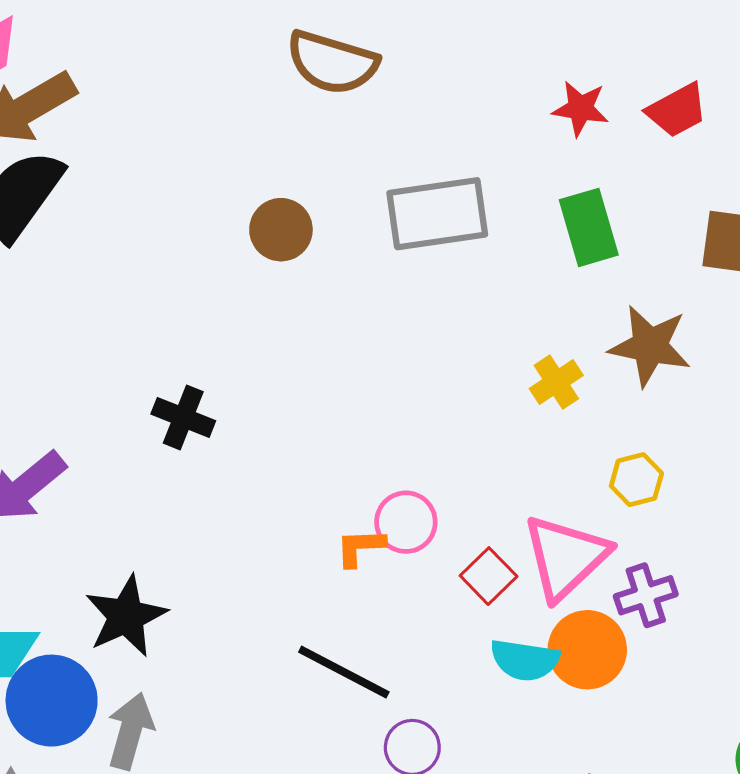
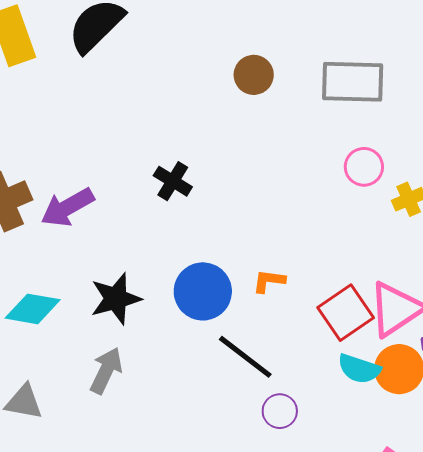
pink circle: (406, 522) -> (364, 167), moved
red square: (489, 576) -> (346, 313), size x1.6
blue circle: (52, 701) -> (203, 291), moved

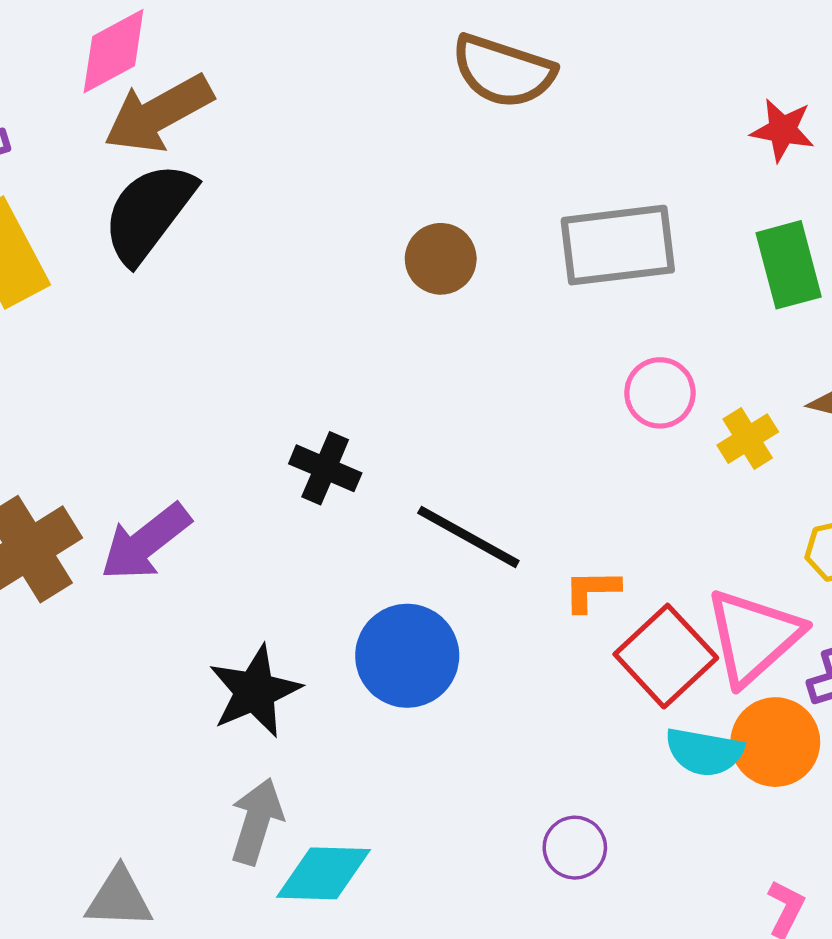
orange L-shape: (269, 281) -> (592, 590), moved
cyan diamond: (33, 309) -> (324, 873), moved
black line: (245, 357) -> (468, 537), moved

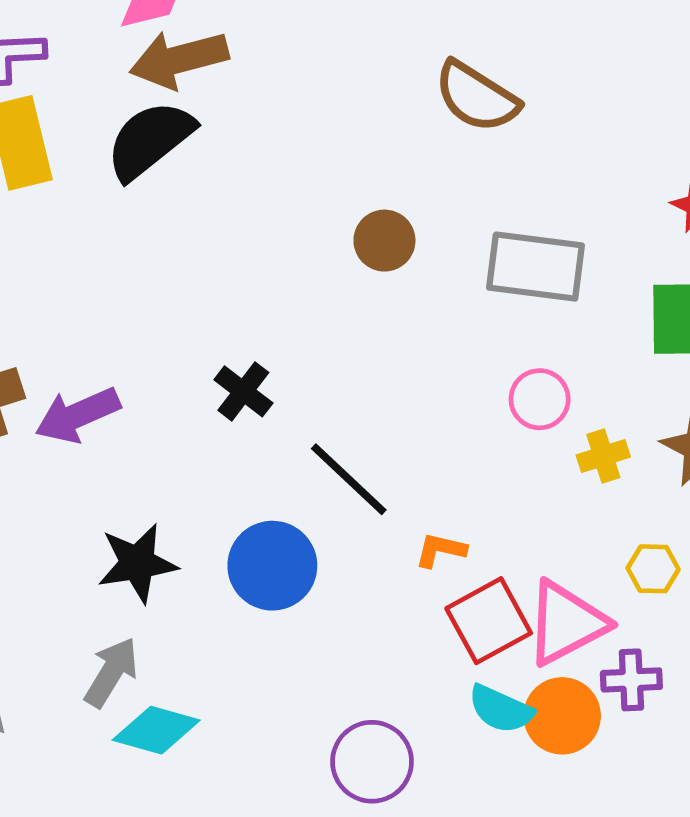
purple circle: (575, 848) -> (372, 762), size x1.5

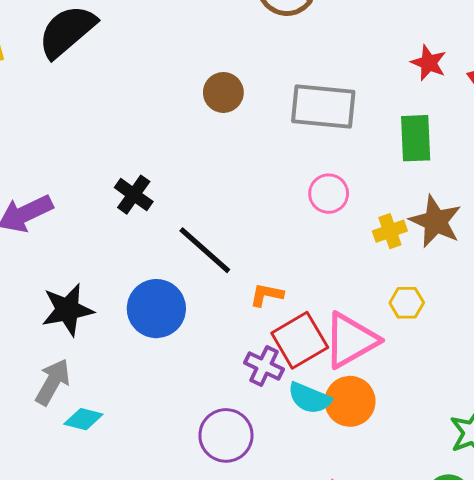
yellow cross: (603, 456) -> (390, 231), moved
purple cross: (631, 680) -> (264, 366), moved, turned 30
cyan diamond: (156, 730) -> (83, 419), size x0.7

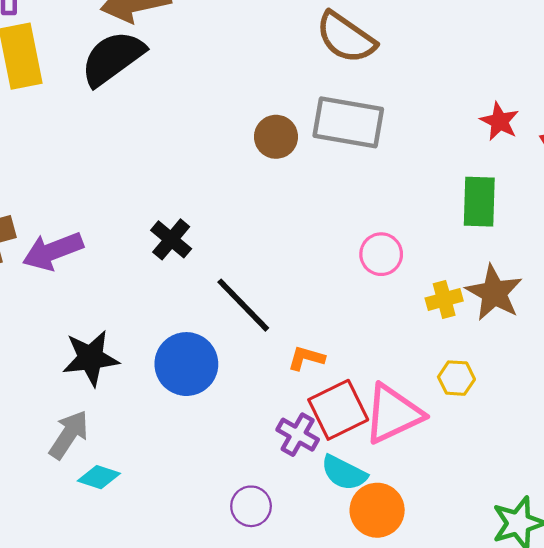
gray rectangle: (323, 106) -> (348, 122), moved
orange circle: (350, 401) -> (377, 510), moved
purple circle: (226, 435) -> (251, 506), size x0.7

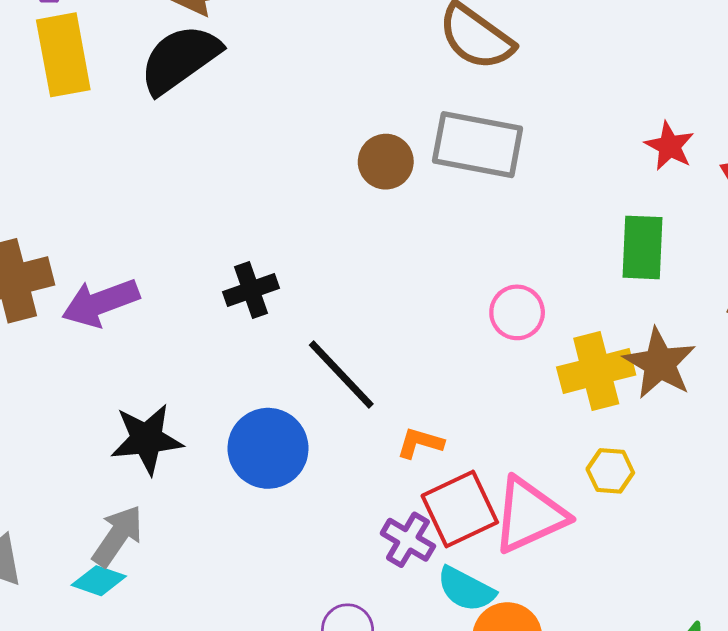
black cross: (171, 239) -> (251, 290), turned 30
yellow cross: (444, 299) -> (596, 371), size x1.6
cyan diamond: (99, 477) -> (99, 581), moved

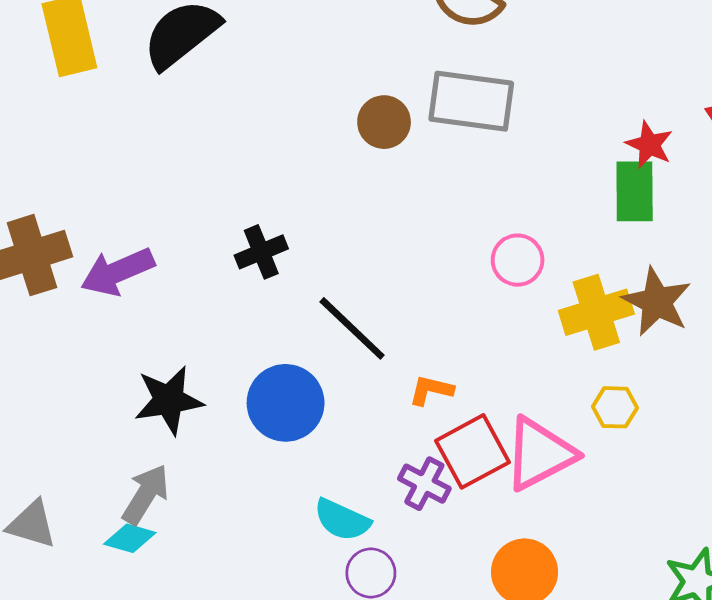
red star: (670, 146) -> (649, 145), moved
cyan semicircle: (466, 589) -> (342, 520), moved

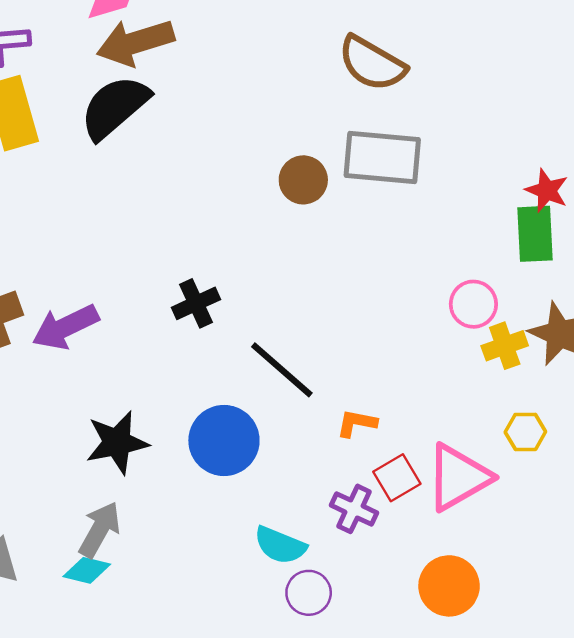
pink circle: (518, 260) -> (473, 304), moved
yellow cross: (596, 312) -> (505, 346), size x0.7
red square: (472, 451) -> (397, 478), size x0.7

